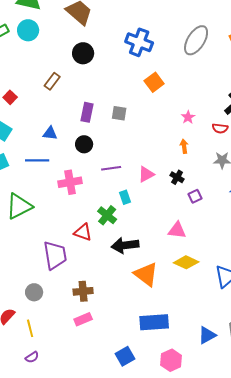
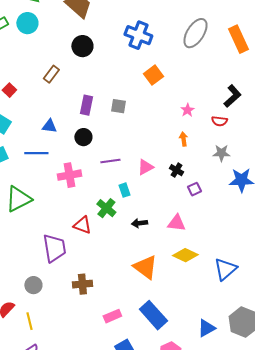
black arrow: (125, 245) -> (139, 223), moved, size x0.6
pink rectangle: (83, 319) -> (112, 316), moved
blue rectangle: (154, 322) -> (153, 315), turned 52

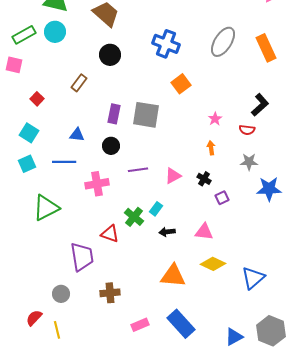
gray square: (118, 106) -> (146, 115), size x1.8
cyan rectangle: (124, 190) -> (156, 209), moved, turned 56
orange triangle: (145, 267) -> (173, 276), turned -32

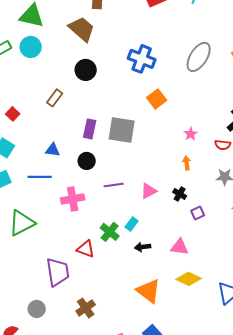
orange triangle: (173, 276) -> (149, 291), turned 32
brown cross: (110, 293) -> (86, 308), turned -30

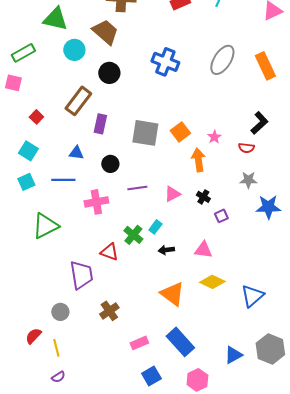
cyan circle: (31, 47) -> (74, 50), moved
brown rectangle: (55, 98) -> (78, 101), size x1.6
orange square: (157, 99) -> (180, 132), moved
purple rectangle: (90, 129) -> (100, 124), moved
orange arrow: (187, 163) -> (198, 160), moved, size x1.6

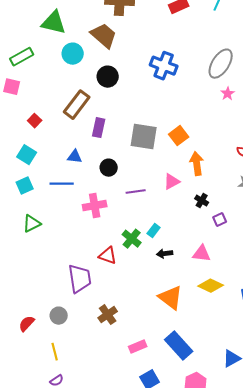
pink star: (214, 137) -> (228, 94), moved
pink triangle: (172, 194) -> (172, 182), moved
green triangle: (45, 226) -> (32, 224), moved, size x0.7
red semicircle: (33, 336) -> (27, 324), moved

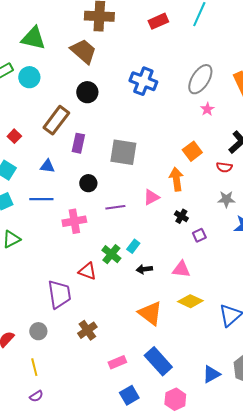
cyan circle: (73, 54) -> (29, 77), moved
orange square: (179, 136) -> (192, 151), moved
blue triangle: (75, 157) -> (47, 166), moved

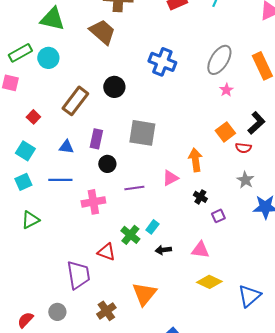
black circle: (87, 92) -> (114, 87), moved
purple rectangle: (78, 143) -> (96, 139), moved
orange square: (192, 151) -> (225, 132), moved
gray star: (226, 199) -> (245, 180), turned 30
orange triangle: (150, 313) -> (144, 294), moved, turned 32

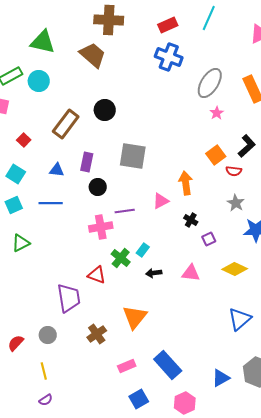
blue cross: (162, 62) -> (169, 57), moved
pink cross: (93, 202) -> (101, 227), moved
yellow diamond: (209, 282) -> (235, 269), moved

